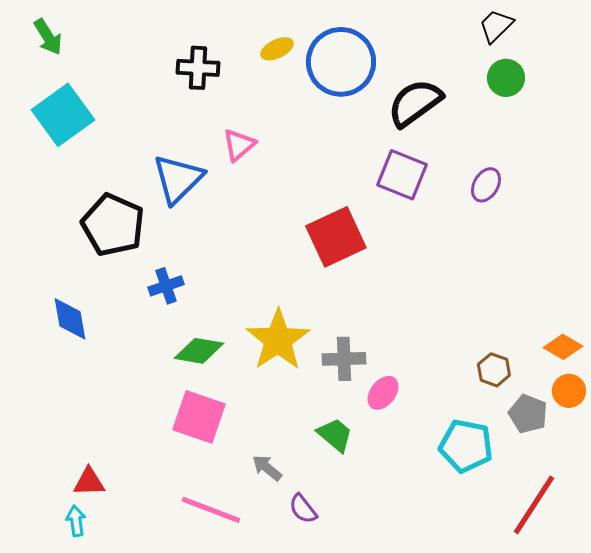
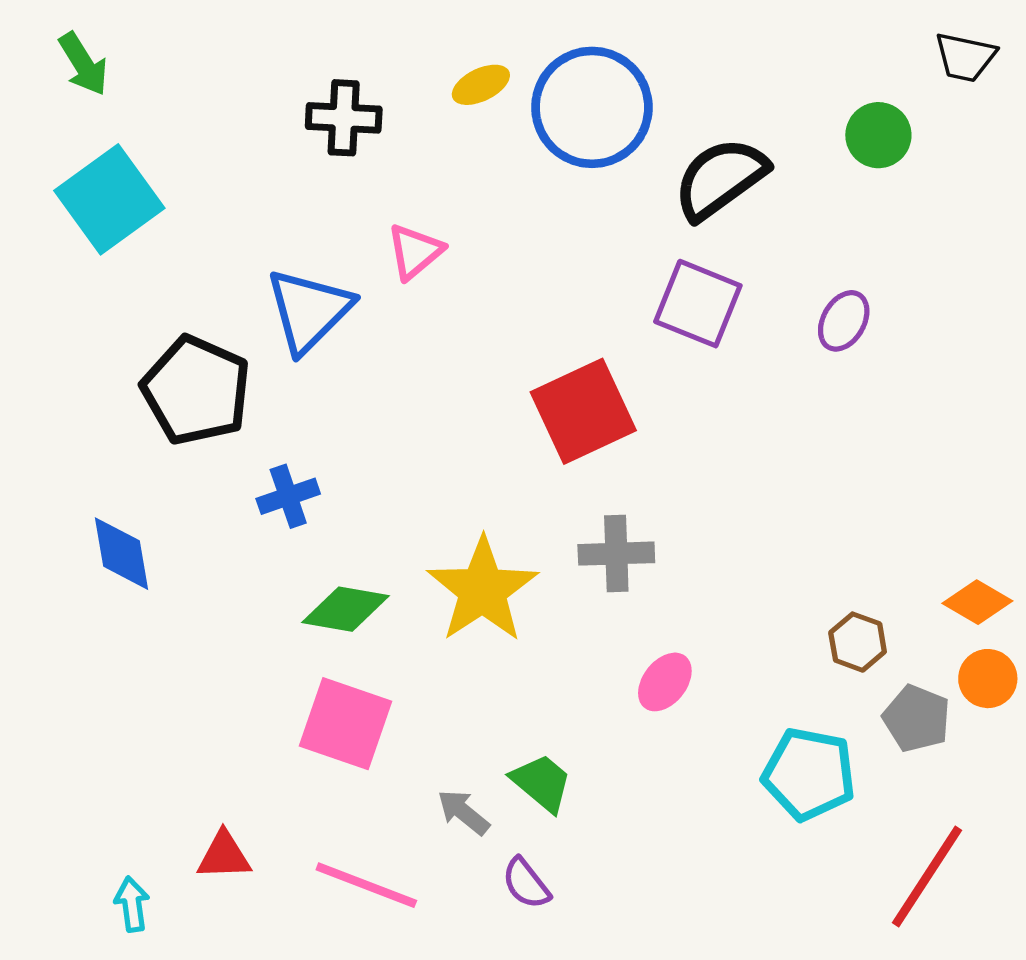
black trapezoid: (496, 26) -> (965, 57), moved, turned -123
gray cross: (344, 359) -> (616, 554), moved
green trapezoid: (335, 435) -> (542, 783), moved
red triangle: (89, 482) -> (224, 856), moved

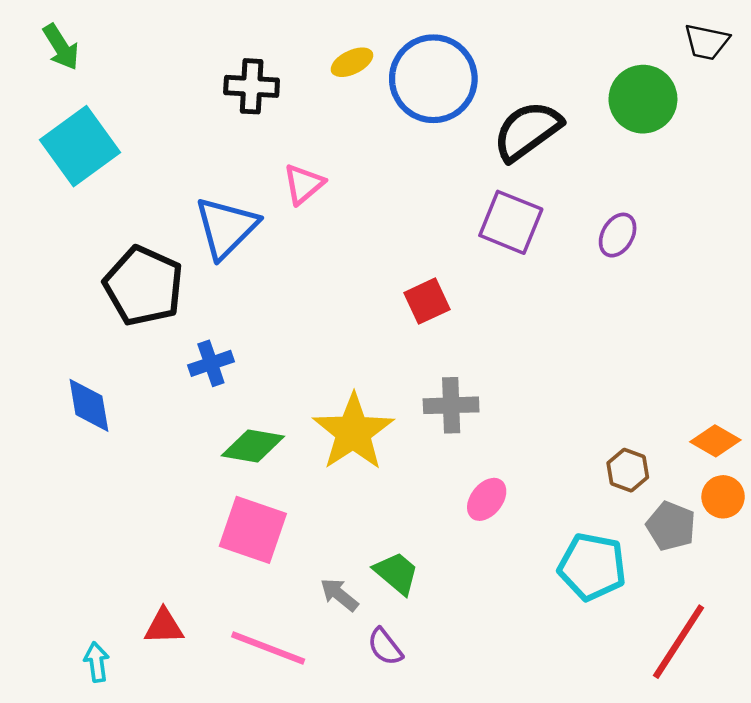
green circle: (878, 135) -> (643, 99), size x1.4
red square: (583, 411) -> (427, 301), size x0.6

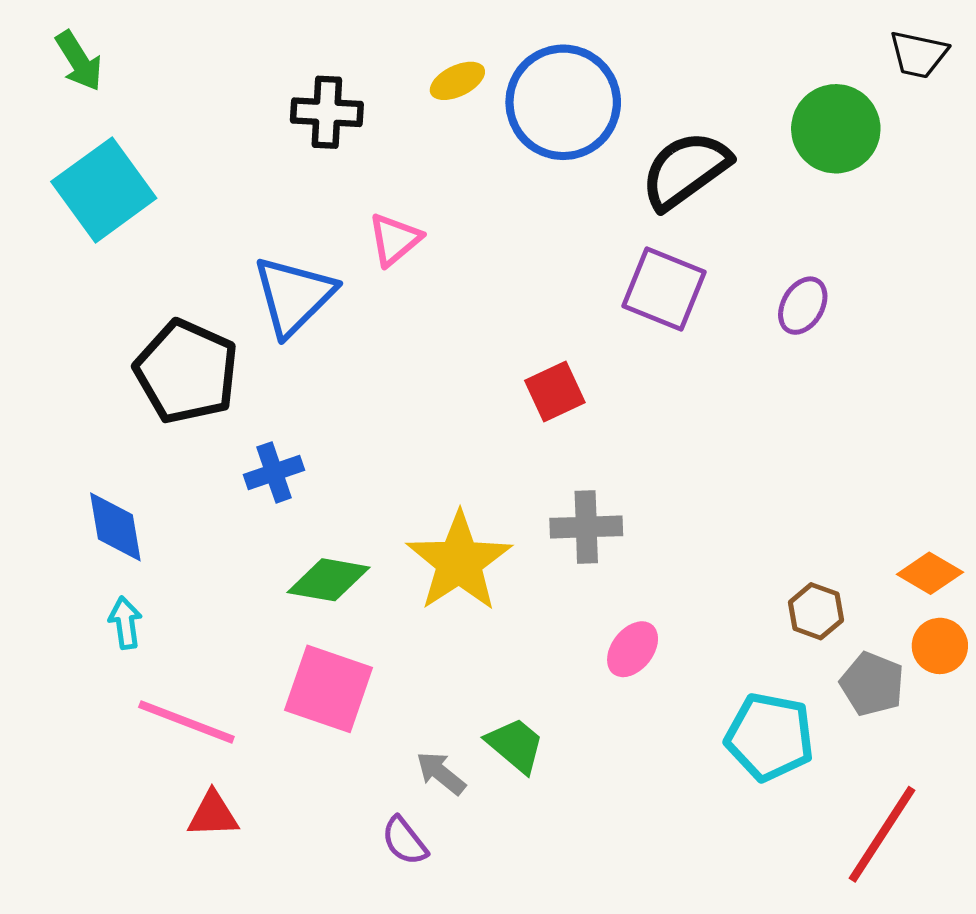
purple semicircle: (385, 647) -> (405, 841), moved
pink line: (268, 648) -> (186, 722), moved
cyan arrow: (97, 662) -> (125, 623), moved

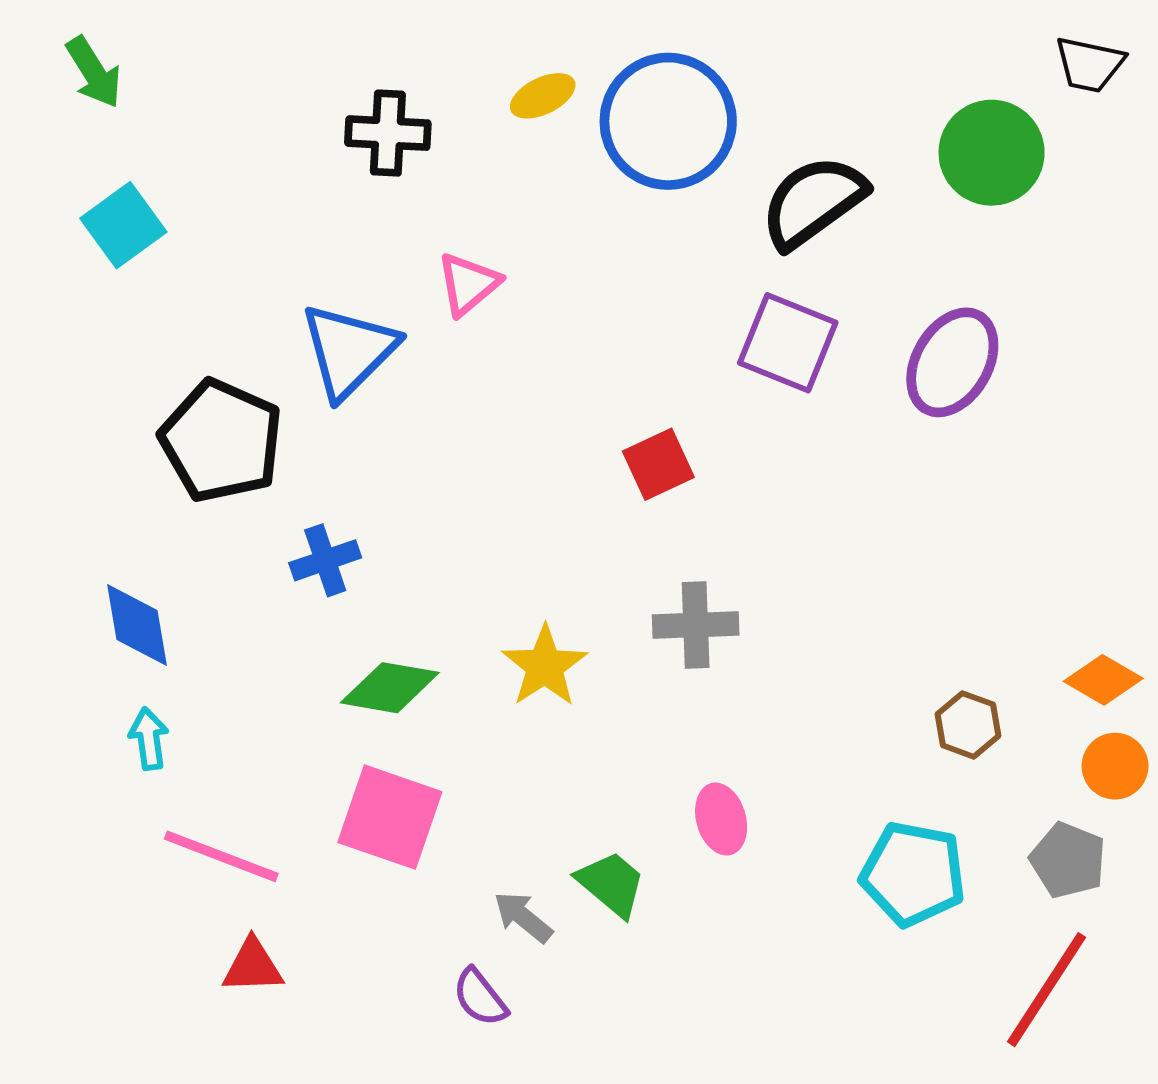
cyan square: (104, 190) -> (123, 225), size x0.7
purple ellipse: (803, 306) -> (952, 362), size x1.6
yellow star: (459, 562) -> (545, 666), size x0.7
pink ellipse: (633, 649) -> (721, 819), moved, turned -54
gray pentagon: (872, 684) -> (1068, 860), moved

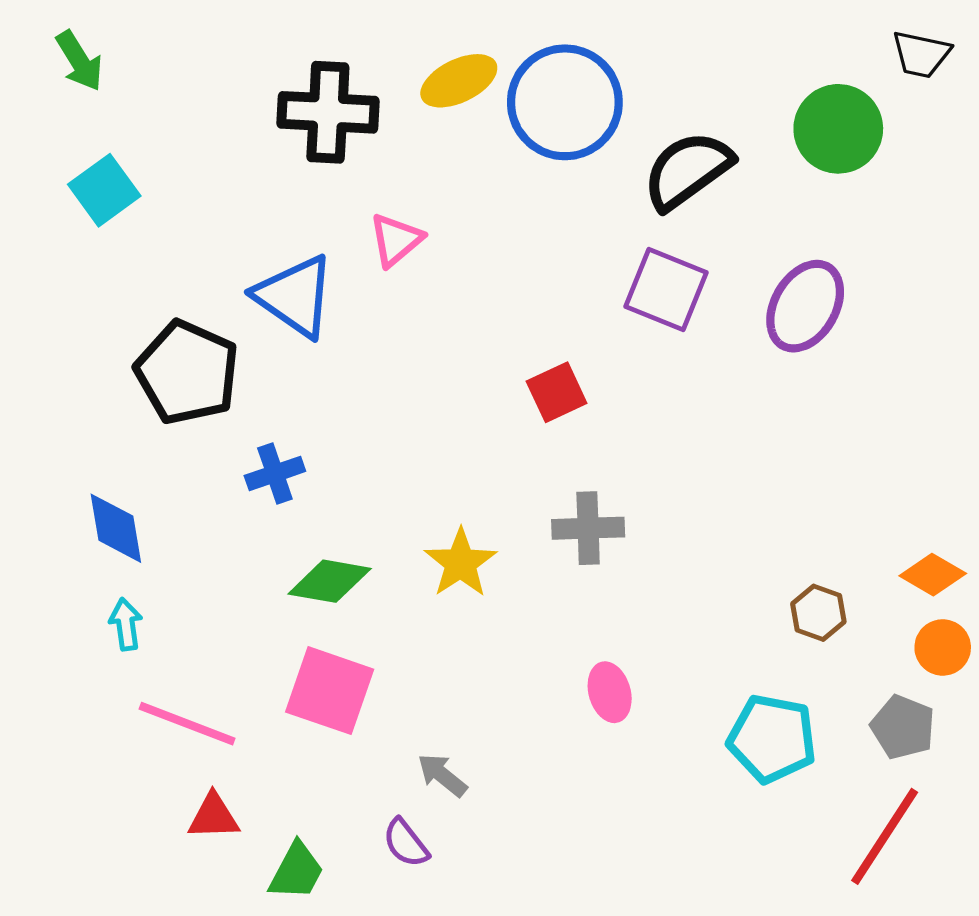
yellow ellipse: (543, 96) -> (459, 81), size x1.4
black cross: (388, 133) -> (328, 112), size x1.4
blue triangle: (349, 351) -> (295, 296), turned -40
green trapezoid: (611, 884) -> (296, 871), moved, turned 78

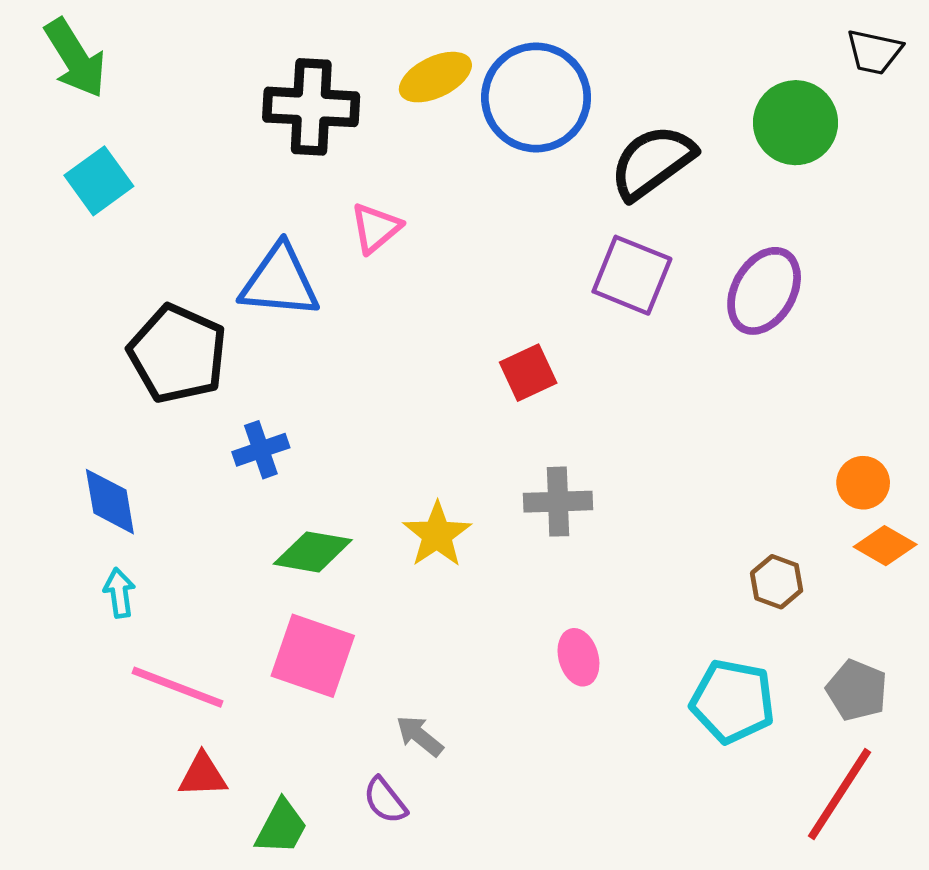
green arrow: (79, 61) -> (75, 58), size x1.4
blue triangle: (295, 296) -> (280, 281), turned -30
orange circle: (943, 647) -> (863, 483), moved

